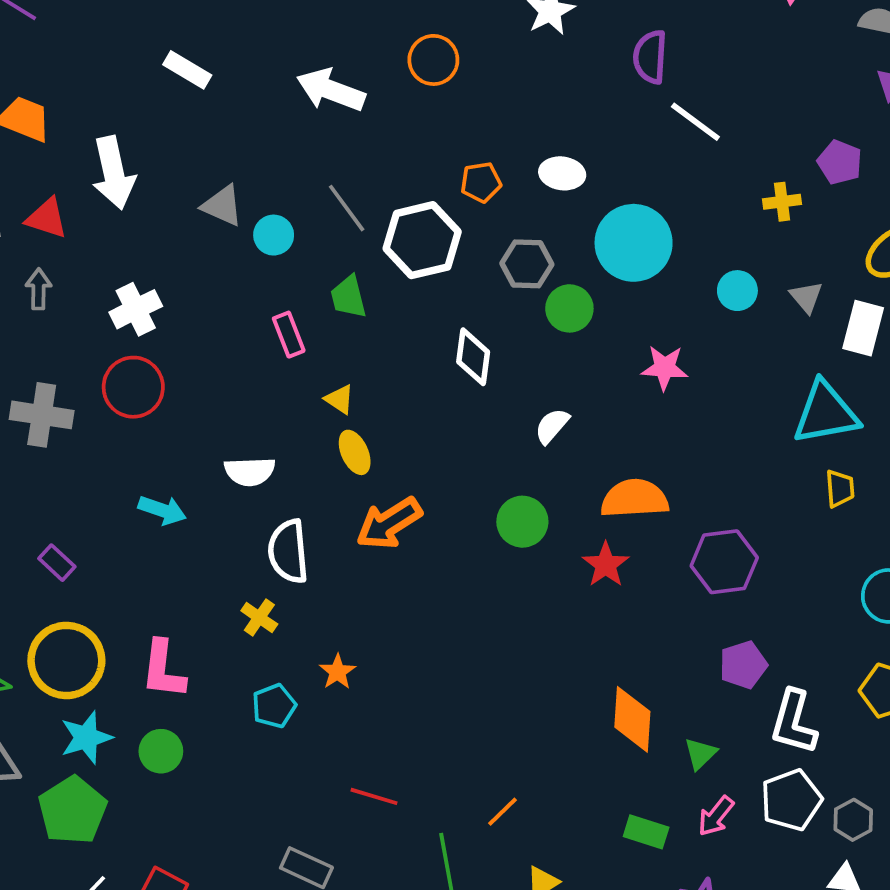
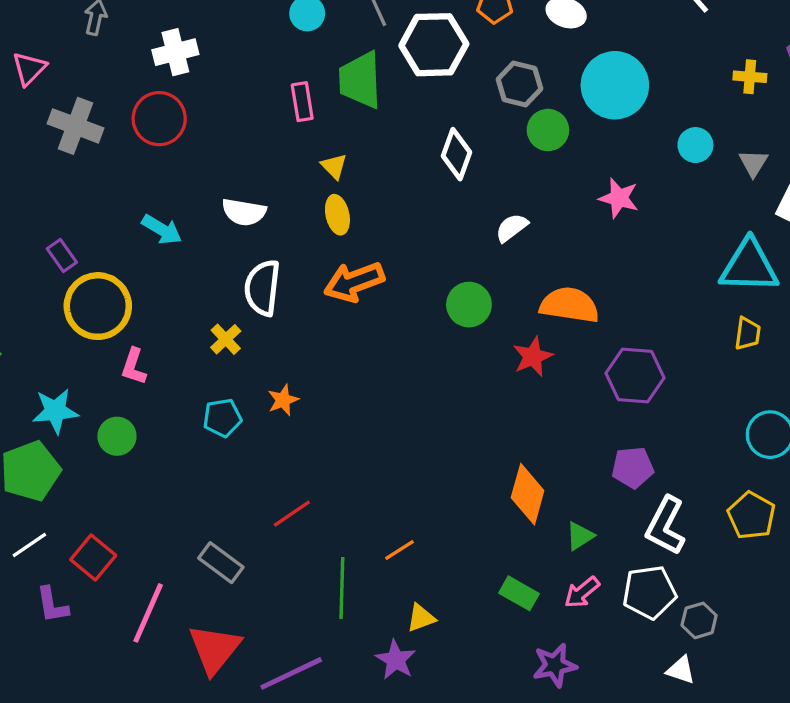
green trapezoid: (348, 297) -> (360, 80), size x1.5
yellow circle: (66, 660) -> (98, 306), moved
pink L-shape: (163, 670) -> (134, 367), size x0.7
red line: (374, 796) -> (292, 514), turned -63

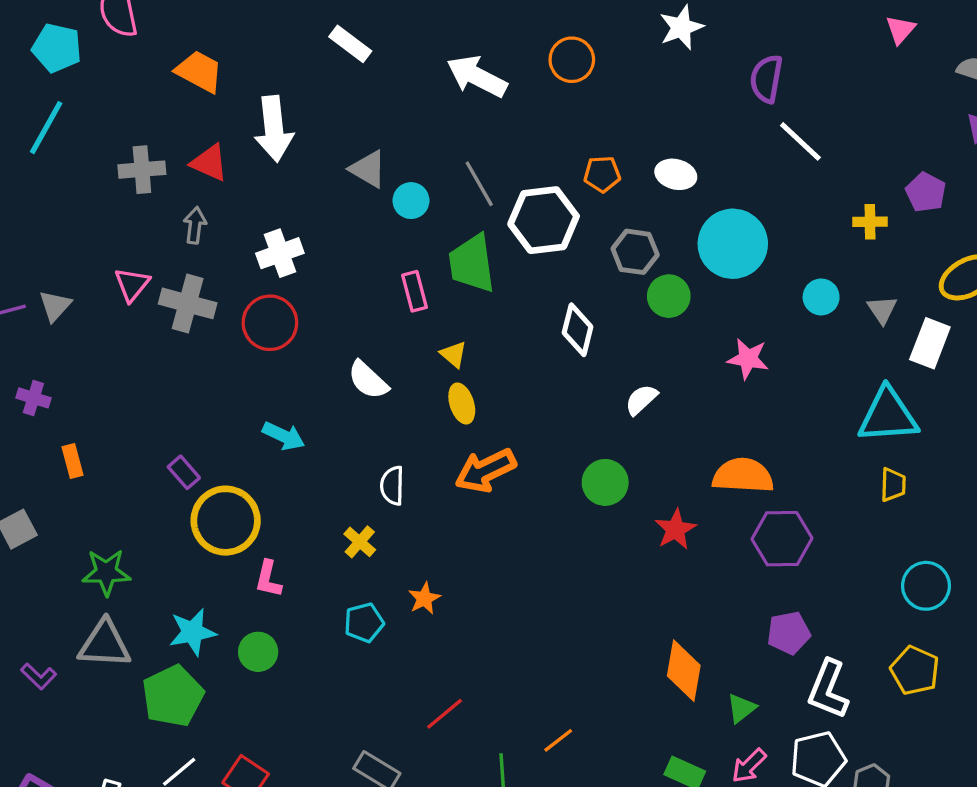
gray cross: (76, 126) -> (188, 303), moved
white semicircle: (244, 212) -> (368, 380), moved, turned 39
white semicircle: (262, 288) -> (392, 486), size x0.7
orange semicircle: (569, 305) -> (743, 476), moved

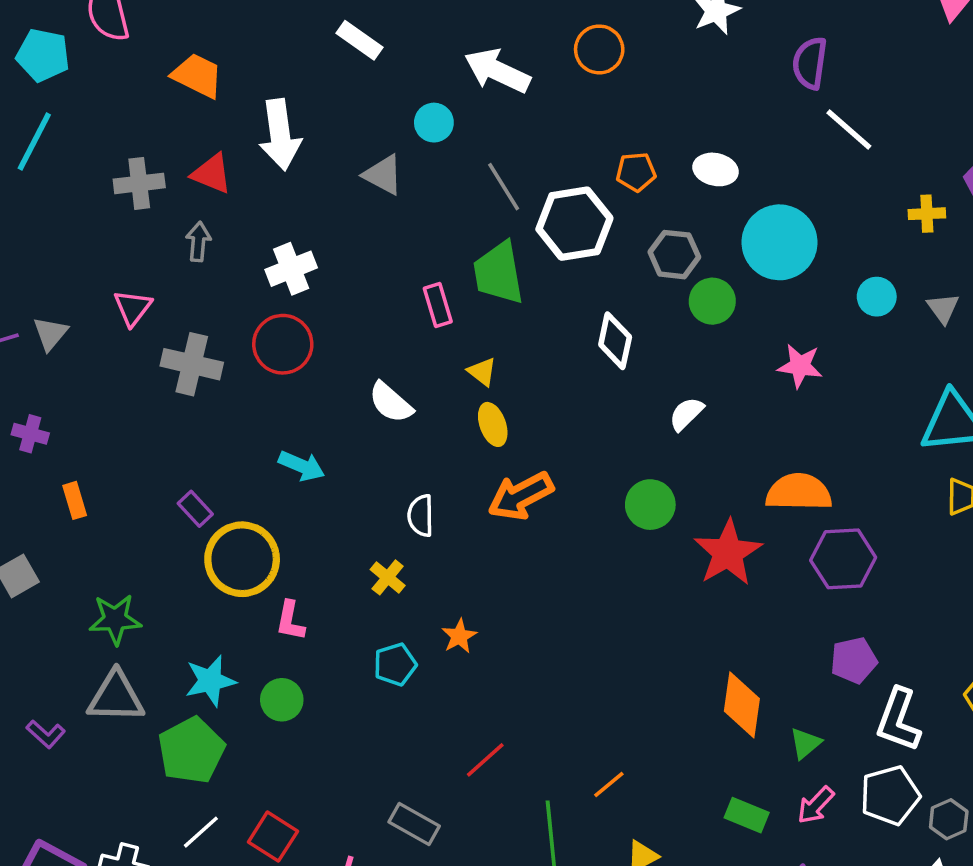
cyan circle: (411, 201) -> (434, 123), moved
gray cross: (188, 303) -> (192, 364), moved
red star: (675, 529) -> (728, 553), size x1.5

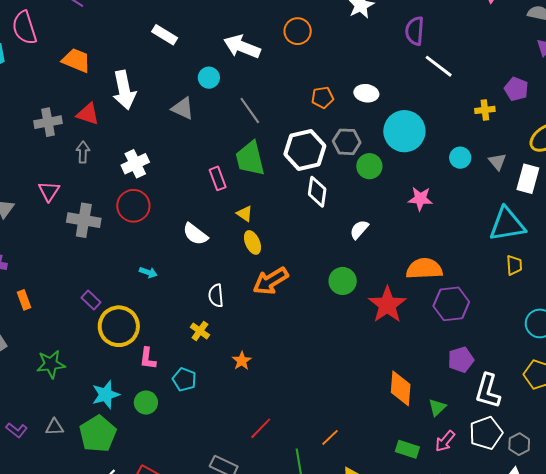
white hexagon: (574, 224) -> (305, 150), moved
cyan arrow: (302, 466) -> (148, 272), size x0.7
cyan pentagon: (395, 664) -> (184, 379), moved, turned -30
gray triangle: (116, 697) -> (55, 427), moved, size x0.6

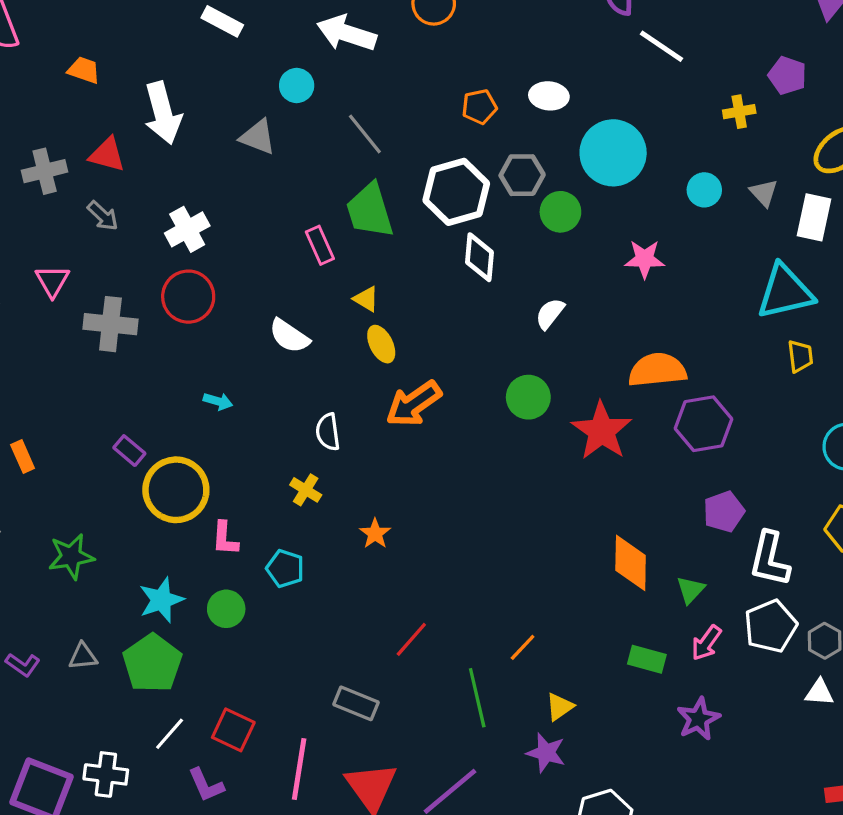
orange trapezoid: (76, 60) -> (84, 70), size x0.7
gray arrow: (83, 152) -> (103, 216), turned 135

